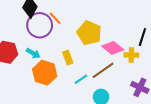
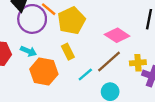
yellow pentagon: (89, 33) -> (71, 21), moved, turned 30
yellow cross: (131, 55) -> (138, 63), moved

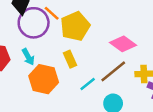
cyan arrow: (28, 51) -> (28, 57), turned 35

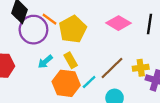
pink diamond: (123, 44) -> (118, 23), moved
cyan arrow: (28, 57) -> (45, 62), moved, turned 84
orange hexagon: (44, 79) -> (66, 83), moved

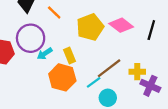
yellow pentagon: (73, 29) -> (90, 27), moved
purple circle: (33, 30) -> (31, 38), moved
cyan line: (89, 82) -> (94, 82), moved

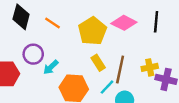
purple circle: (31, 38) -> (33, 54), size x0.7
yellow rectangle: (70, 55) -> (98, 63), moved
brown line: (109, 68) -> (120, 70), turned -30

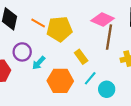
yellow pentagon: (92, 31) -> (59, 29), moved, turned 30
brown line: (120, 70) -> (109, 37), moved

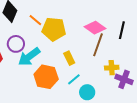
cyan arrow: (39, 63) -> (29, 57), size x1.6

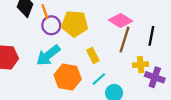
orange line: (35, 20) -> (45, 12), moved, turned 32
black line: (122, 30) -> (151, 36), moved
purple circle: (16, 44) -> (51, 25), moved

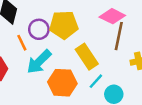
orange line: (45, 12) -> (22, 43), moved
yellow rectangle: (93, 55) -> (87, 57), size x1.5

